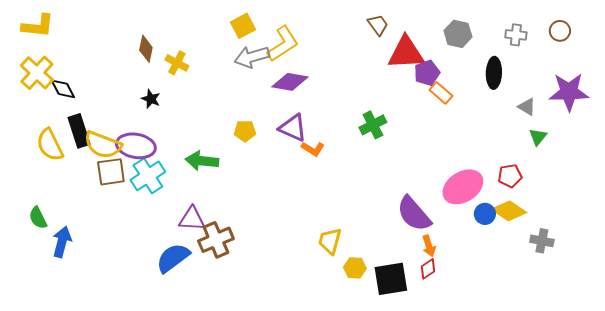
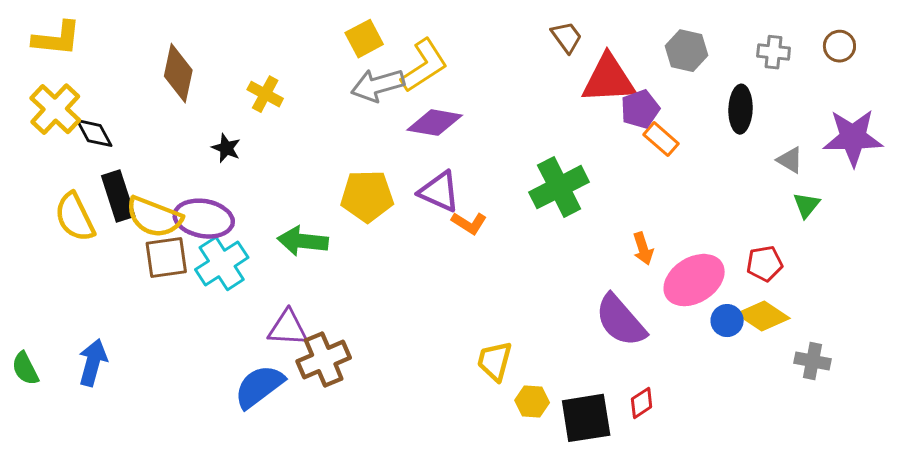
brown diamond: (146, 49) -> (178, 73), moved, size x1.4
green cross: (373, 125) -> (559, 187), size x1.4
yellow pentagon: (245, 131) -> (367, 196), size x1.6
green semicircle: (38, 218) -> (25, 368), moved
orange arrow: (429, 246) -> (643, 249), moved

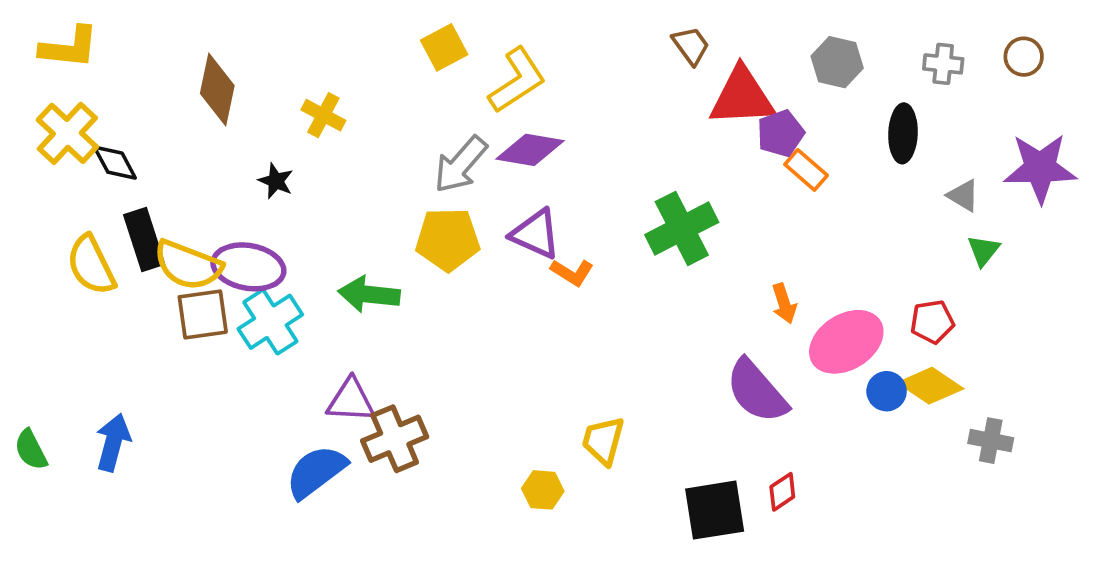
gray arrow: (378, 85) -> (460, 164), moved, turned -33
yellow hexagon: (532, 401) -> (543, 490), moved

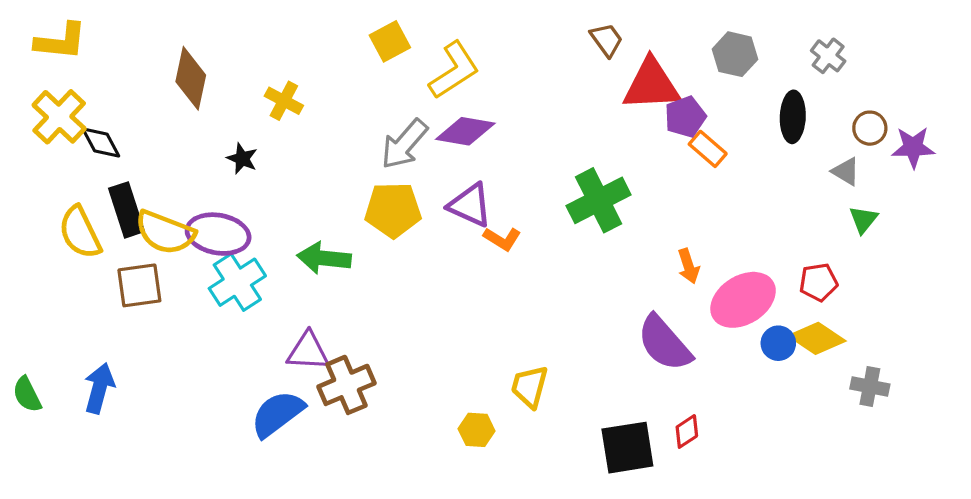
brown circle: (1024, 57) -> (870, 128), moved
gray cross: (943, 64) -> (828, 56), turned 32
purple star: (1040, 168) -> (913, 147), size x0.7
brown square: (203, 314) -> (139, 285), moved

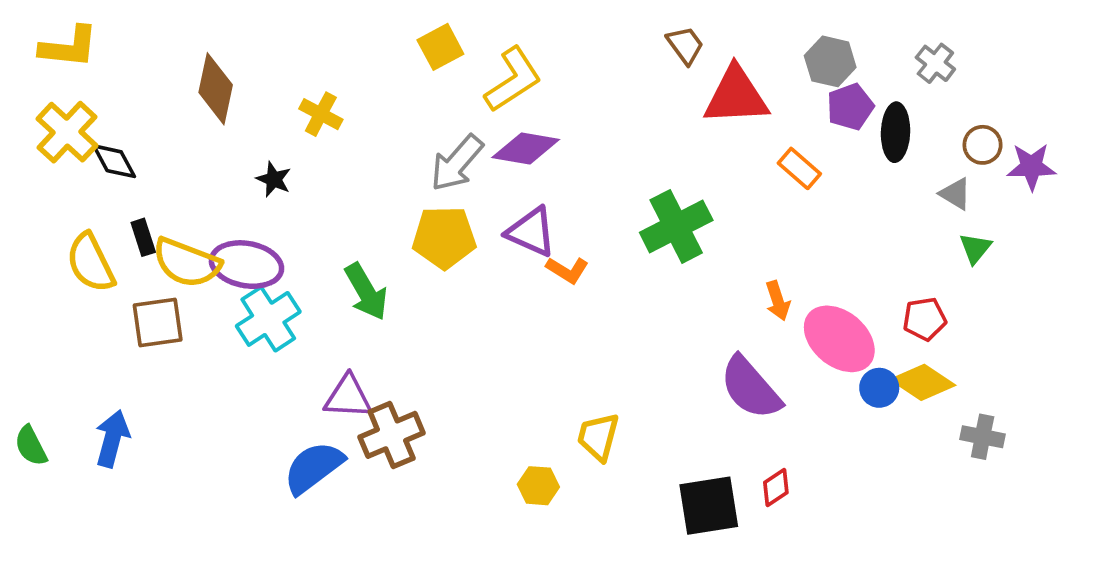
purple pentagon: (685, 117) -> (850, 107), moved
black rectangle: (127, 210) -> (143, 237), size x0.6
green arrow: (324, 258) -> (366, 292), turned -126
pink ellipse: (743, 300) -> (839, 339), turned 72

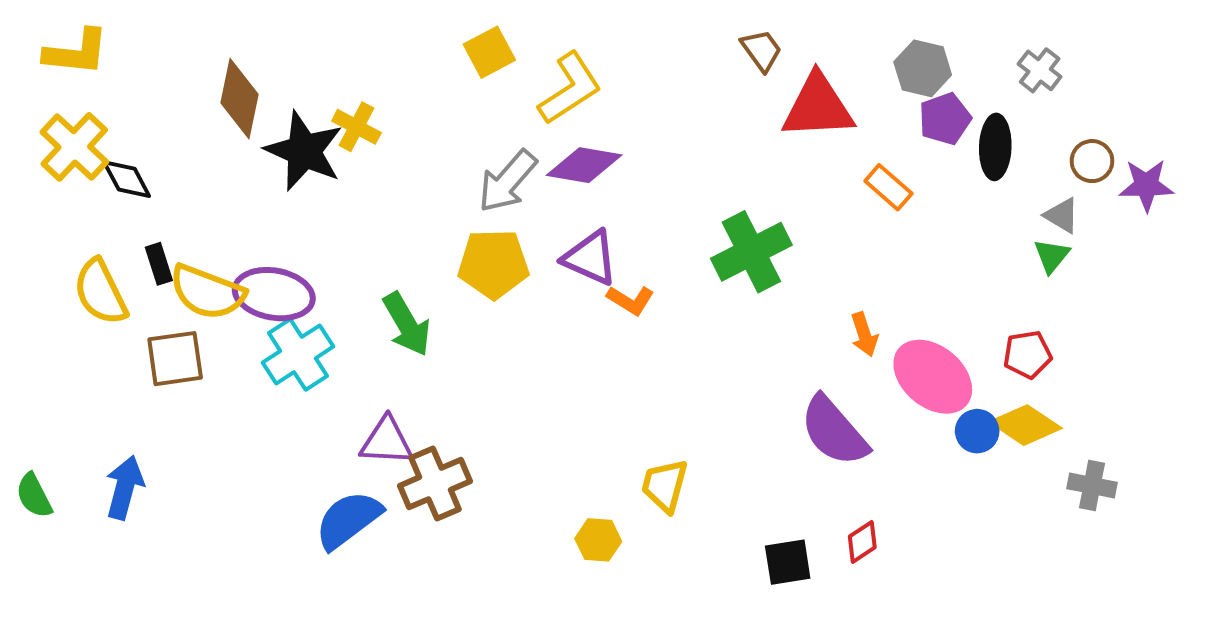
black star: (274, 179) -> (304, 151), moved, size x2.0
green triangle: (975, 248) -> (1052, 256), moved
black square: (709, 506) -> (788, 562), size x0.7

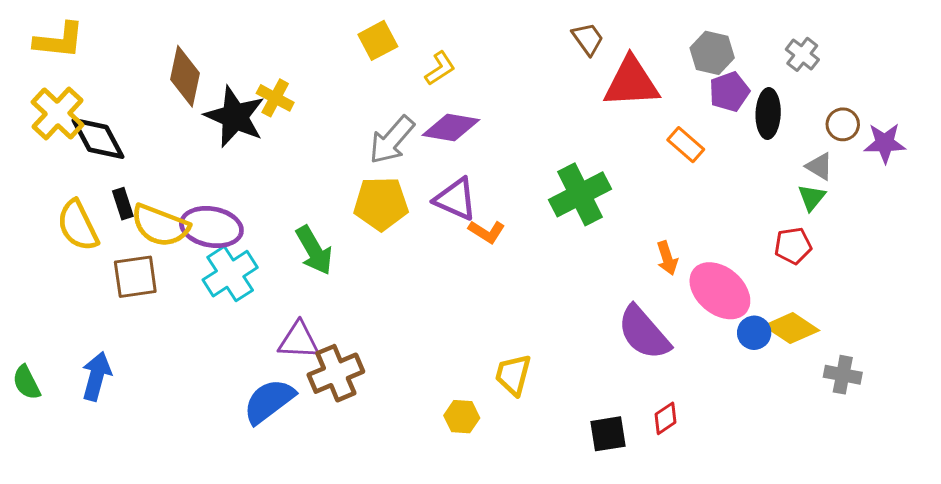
yellow L-shape: (570, 89) -> (440, 68), size x0.6
black diamond: (127, 179) -> (98, 138), size x1.4
red pentagon: (1027, 355) -> (793, 246), moved

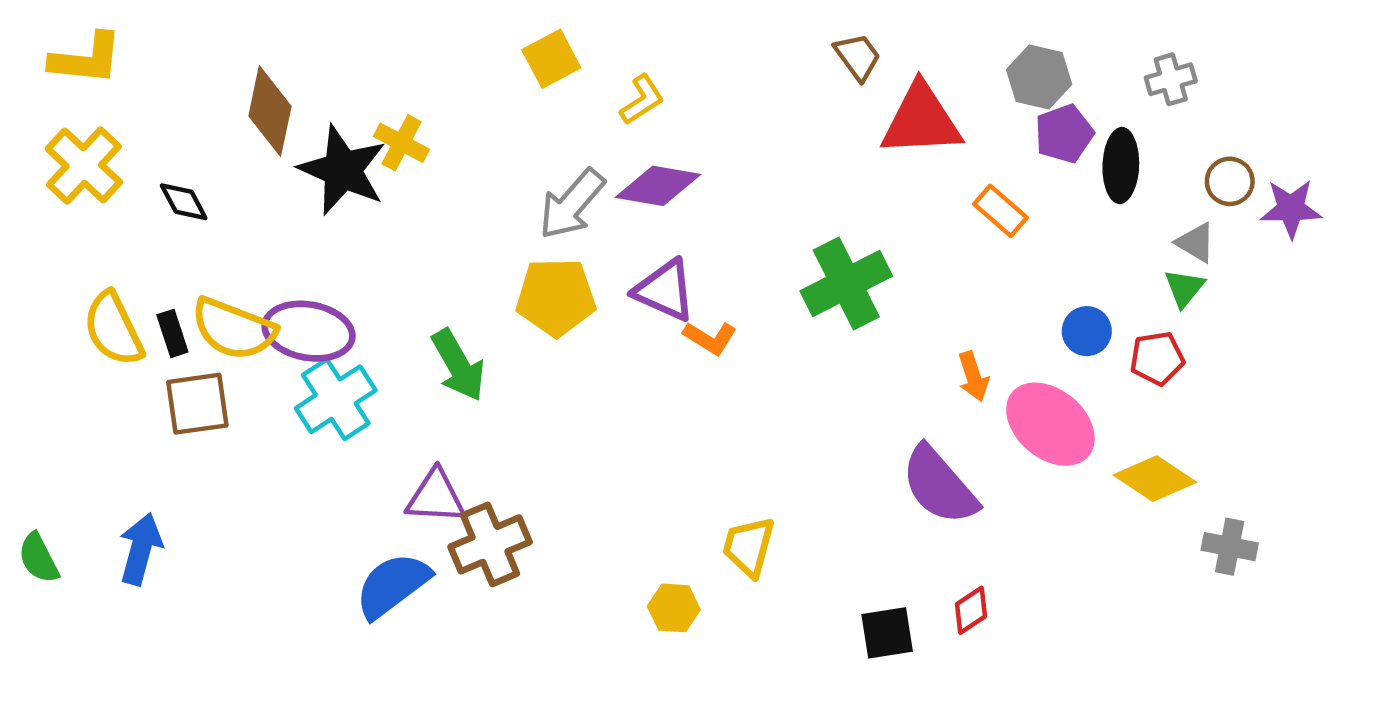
gray cross: (802, 54) -> (1171, 79), turned 36
black diamond: (98, 138) -> (184, 202), moved, size x0.6
black rectangle: (123, 204) -> (172, 333), moved
blue circle: (754, 333) -> (1087, 331), moved

